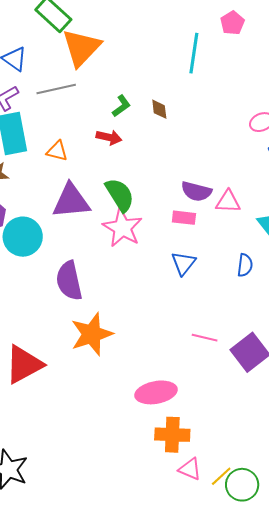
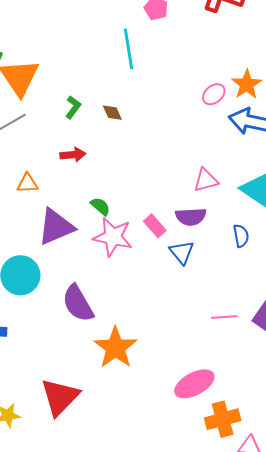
green L-shape: (121, 106) -> (73, 107), moved
purple semicircle: (196, 191) -> (191, 217), moved
green semicircle: (120, 195) -> (100, 206), size x0.6
pink rectangle: (184, 218) -> (155, 226), moved, turned 60

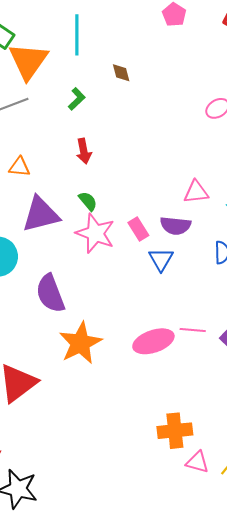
cyan line: (128, 49) -> (77, 35), moved
brown diamond: (112, 113) -> (121, 73), moved
red arrow: (73, 155) -> (84, 151), moved, turned 75
pink ellipse: (194, 384) -> (153, 341), moved

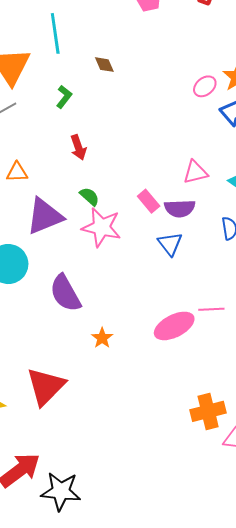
pink rectangle: (138, 229) -> (149, 201), moved
orange star: (80, 343) -> (102, 338), size x0.5

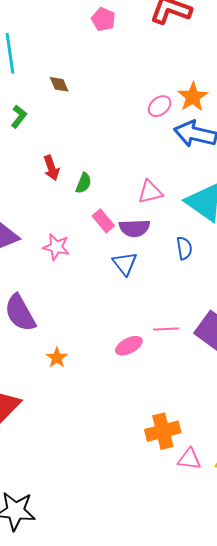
red arrow: (78, 147) -> (51, 168), moved
green semicircle: (90, 196) -> (84, 183), moved, turned 70
pink star: (101, 227) -> (56, 247), size x0.7
pink ellipse: (174, 326) -> (129, 346), size x0.7

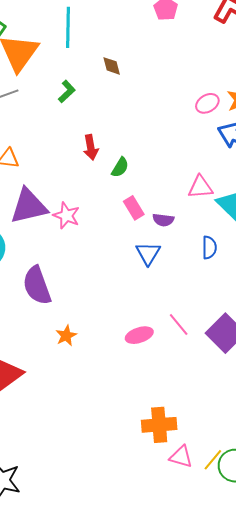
pink triangle: (150, 192) -> (200, 187), moved
purple semicircle: (134, 228) -> (163, 220), size x0.7
pink star: (56, 247) -> (66, 216), moved
pink line: (166, 329) -> (179, 324), turned 45

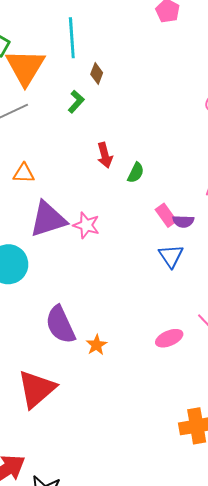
brown diamond: (112, 66) -> (97, 74), moved, turned 40
pink rectangle: (134, 208) -> (166, 215), moved
purple semicircle: (37, 286) -> (60, 325), moved

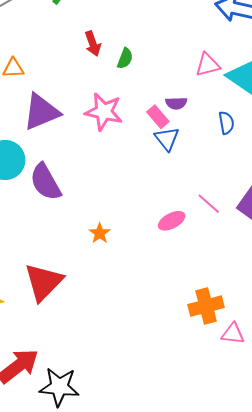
pink rectangle: (166, 215) -> (158, 117), moved
pink star: (86, 225) -> (104, 112), moved, size x1.4
purple semicircle: (60, 325) -> (45, 182), moved

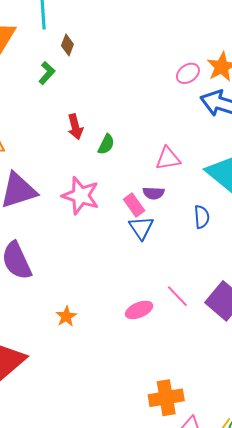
pink triangle: (208, 65) -> (168, 158), moved

